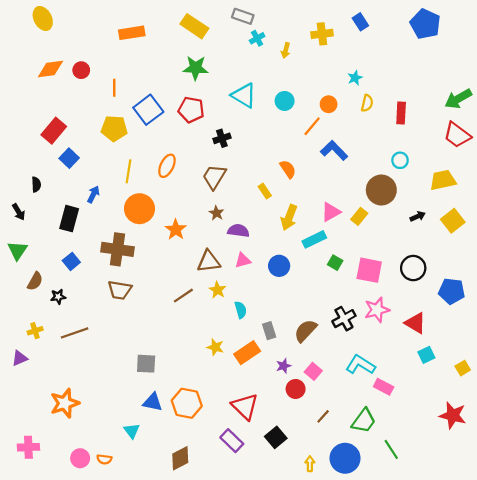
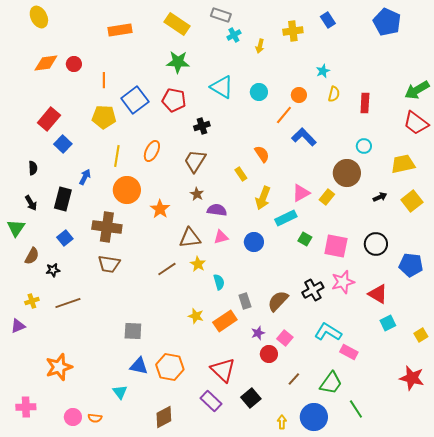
black arrow: (19, 212) -> (31, 203), moved

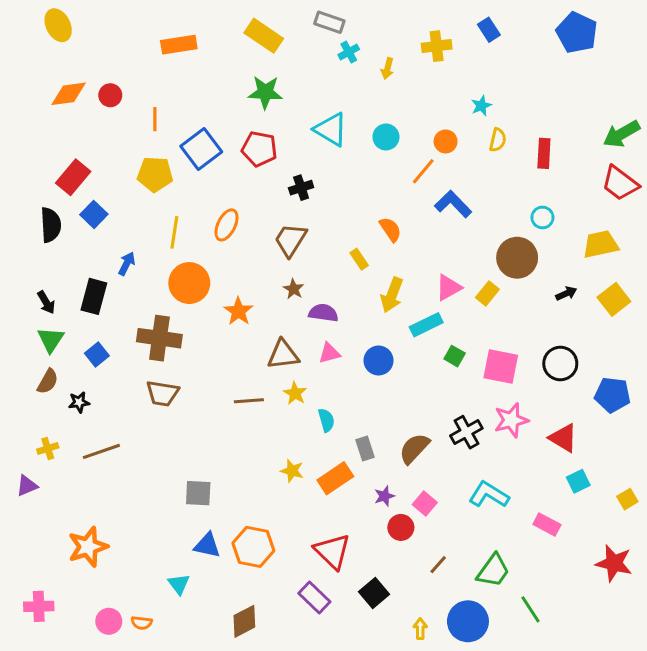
black semicircle: (33, 168) -> (51, 225), moved, size x1.6
green triangle: (16, 228) -> (51, 340), moved
brown line: (167, 269) -> (249, 401), turned 30
pink rectangle: (349, 352) -> (547, 524), moved

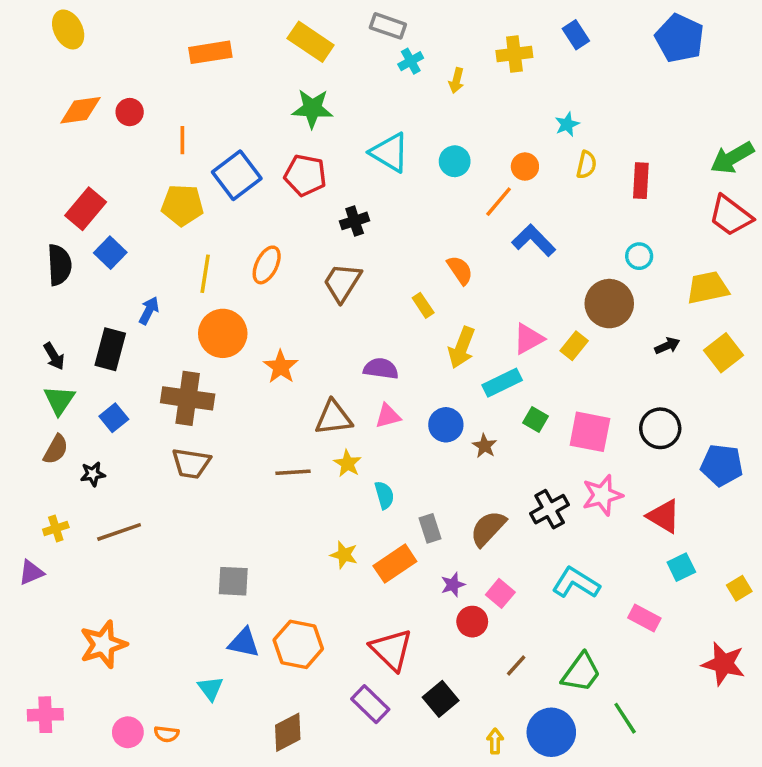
brown star: (294, 289) -> (485, 446), moved

